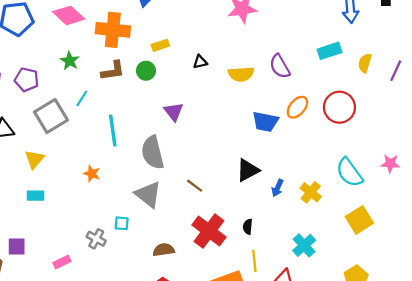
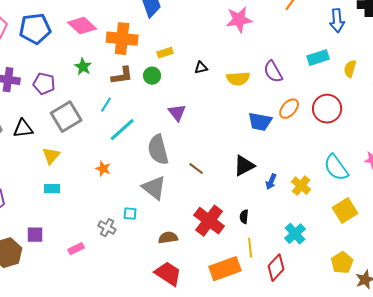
cyan line: (82, 98) -> (106, 105), moved
cyan line: (113, 130) -> (122, 130), turned 56
brown line: (195, 186) -> (196, 169), moved

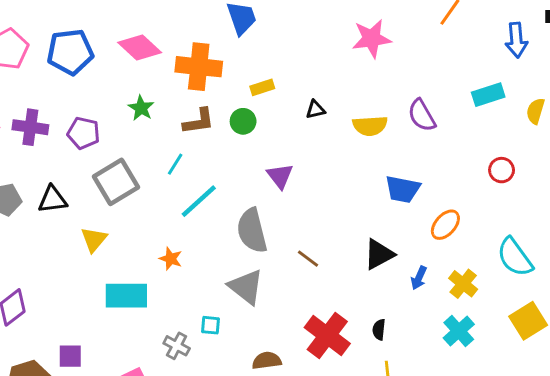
orange ellipse: (289, 109) -> (445, 225), moved
red circle: (327, 109) -> (502, 170), size x0.6
cyan rectangle: (52, 189) -> (126, 296), moved, size x1.8
cyan cross: (295, 234) -> (459, 331), moved

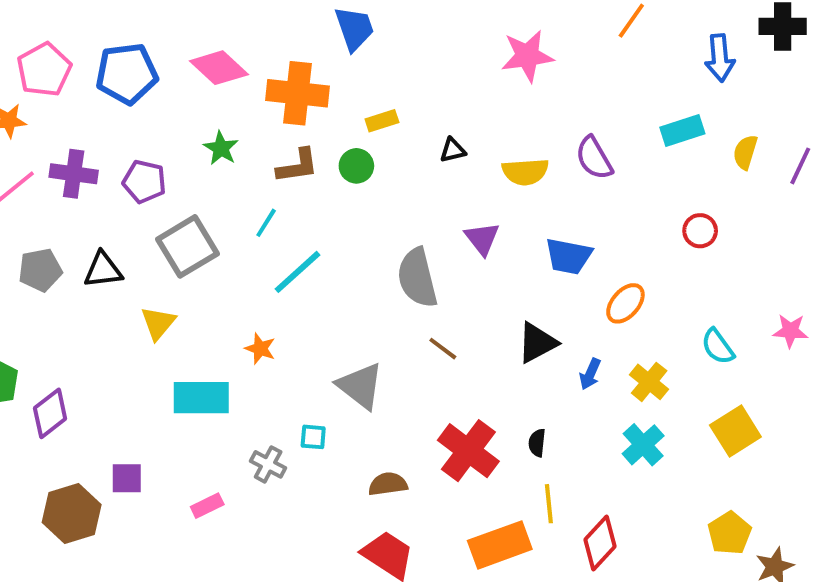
purple triangle: (280, 176) -> (482, 239), moved
gray semicircle: (252, 231) -> (417, 278), moved
cyan semicircle: (515, 257) -> (718, 347), size x0.7

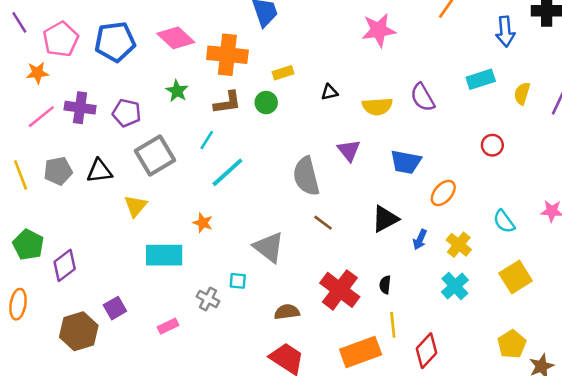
purple square: (127, 478) -> (115, 308), turned -30

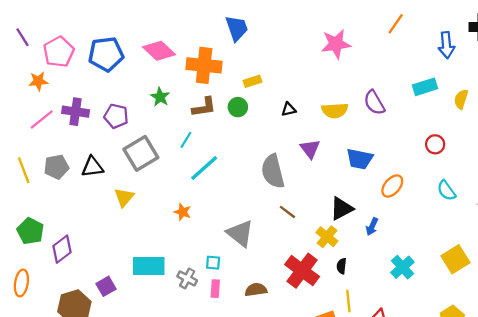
black triangle: (329, 92) -> (289, 109), moved
cyan semicircle: (504, 221) -> (446, 191), moved
yellow cross: (459, 245) -> (327, 237), moved
cyan rectangle: (164, 255) -> (149, 266), moved
pink rectangle: (168, 326) -> (215, 289), moved, turned -60

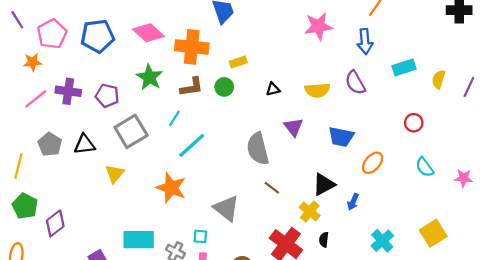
blue arrow: (446, 45) -> (365, 41), moved
green star: (160, 97) -> (149, 77), size x1.4
gray pentagon: (56, 167) -> (50, 144), turned -30
yellow line: (24, 170) -> (18, 166), moved, turned 35
orange star: (183, 212) -> (171, 188), size x1.8

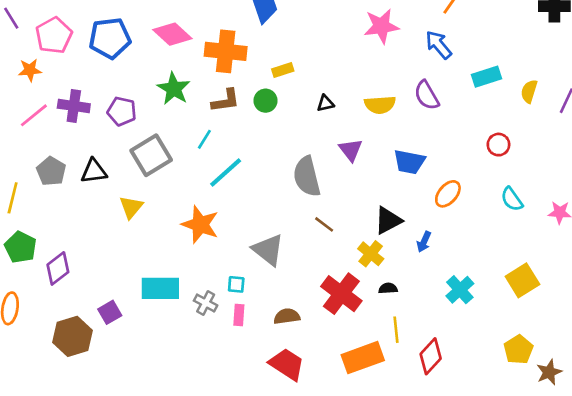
blue arrow: (365, 41) -> (439, 45), turned 145
black semicircle: (324, 240) -> (388, 288), turned 80

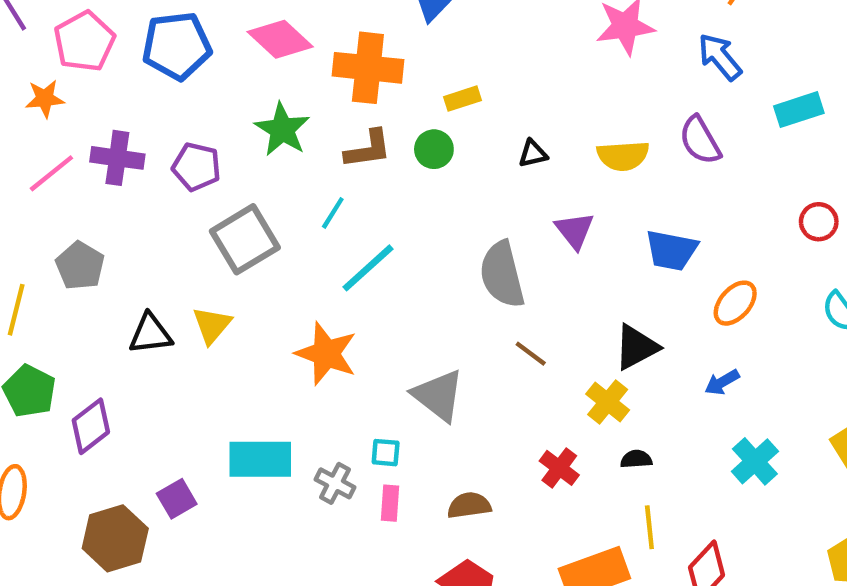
black triangle: (94, 171) -> (150, 334), moved
blue arrow: (424, 242) -> (722, 382), moved, turned 36
red cross: (341, 294) -> (559, 468), size x0.6

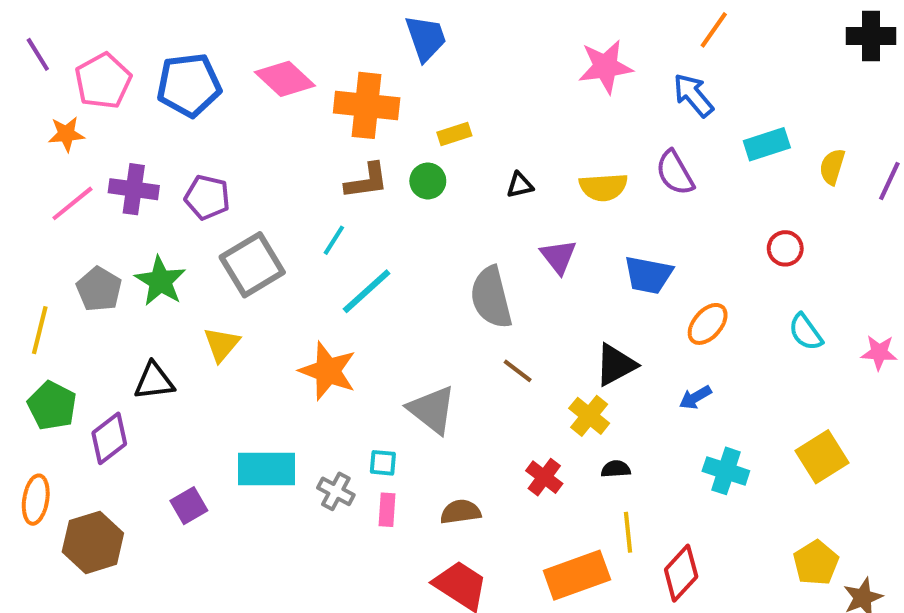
green star: (282, 129) -> (160, 281), moved
black triangle: (150, 334) -> (154, 381), moved
cyan cross: (755, 461) -> (726, 471), turned -30
brown hexagon: (115, 538) -> (93, 542), moved

